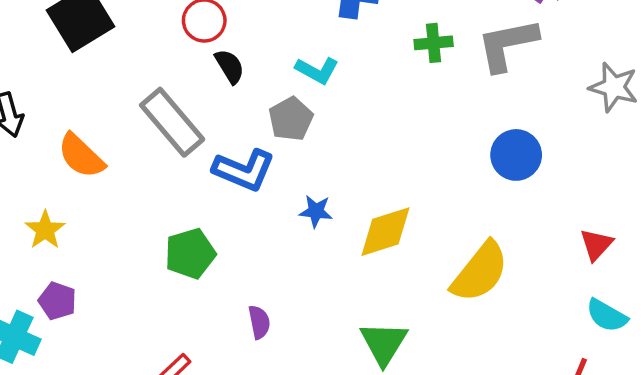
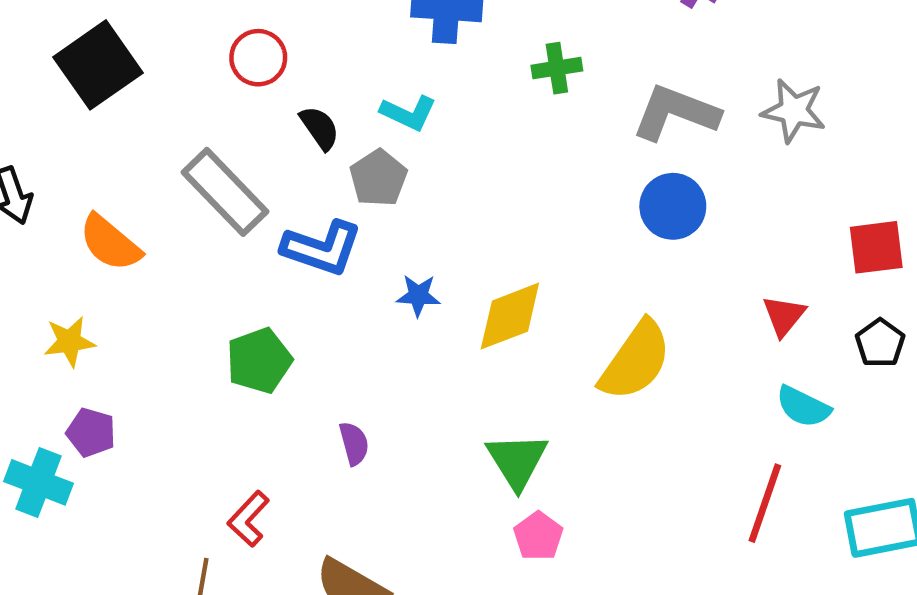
gray L-shape: (507, 45) -> (676, 113), moved, turned 36
black semicircle: (230, 66) -> (320, 128), moved
yellow star: (45, 230) -> (69, 342), turned 30

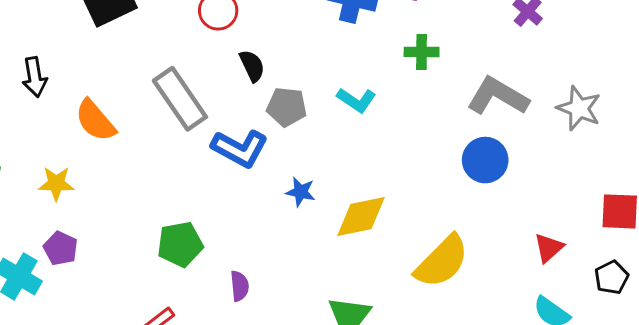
cyan L-shape: (408, 113) -> (356, 100), moved
gray pentagon: (378, 178) -> (287, 107), turned 30
green pentagon: (259, 361) -> (180, 244), moved

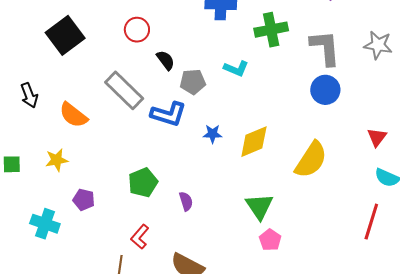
green cross: (422, 52) -> (271, 30), size x1.5
gray L-shape: (498, 96) -> (325, 48), turned 66
purple pentagon: (61, 248) -> (84, 200), moved

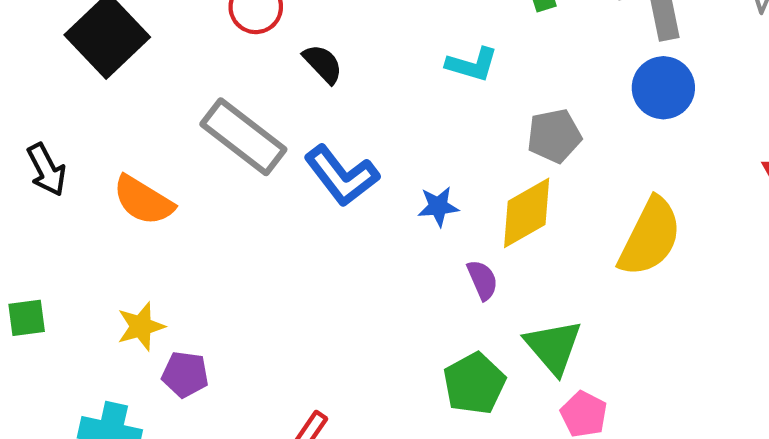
gray pentagon: (193, 82) -> (554, 136), moved
blue L-shape: (168, 114) -> (342, 176), turned 42
yellow star: (57, 160) -> (141, 326), moved
green pentagon: (143, 183) -> (474, 384), moved
purple semicircle: (186, 201) -> (483, 280), moved

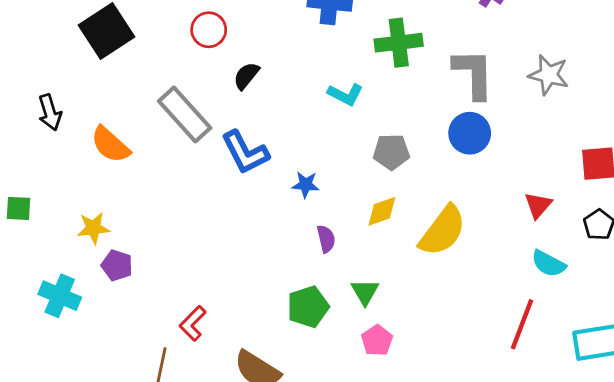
black semicircle: (323, 64) -> (246, 76), turned -108
yellow diamond: (527, 213) -> (382, 211), moved, size x0.7
green triangle: (553, 347) -> (365, 292), size x0.7

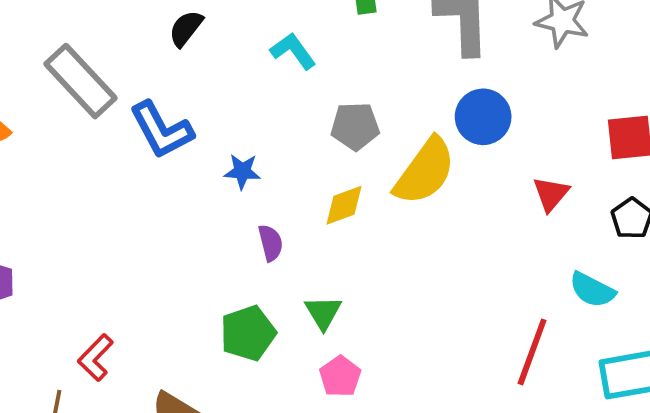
black semicircle: (246, 76) -> (186, 28), moved
cyan L-shape: (345, 94) -> (293, 51), turned -152
blue circle: (470, 133) -> (483, 117), moved
yellow semicircle: (443, 231) -> (425, 171), moved
cyan semicircle: (549, 264) -> (592, 290), moved

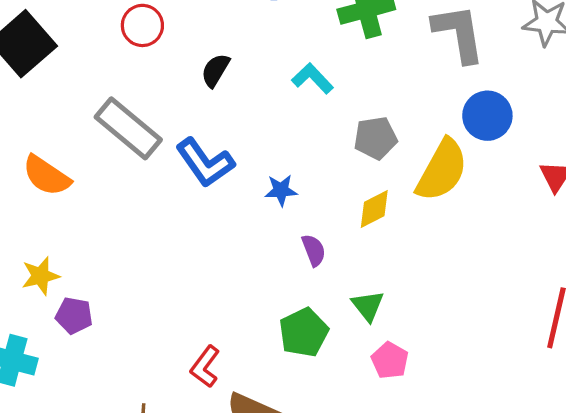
red L-shape: (96, 358) -> (205, 367), moved

